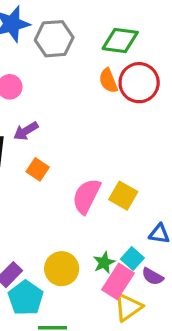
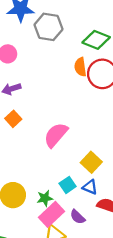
pink semicircle: (86, 196) -> (56, 135), moved
yellow square: (123, 196) -> (91, 162), moved
cyan square: (132, 258) -> (68, 185), moved

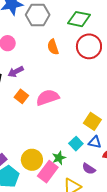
orange semicircle: (80, 67) -> (53, 47), moved
pink semicircle: (56, 135) -> (48, 97), moved, turned 40
pink rectangle: (52, 214) -> (48, 172), moved

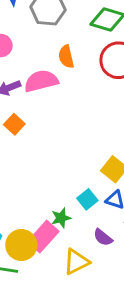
pink semicircle: (48, 97) -> (41, 81), moved
yellow circle: (32, 160) -> (21, 245), moved

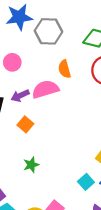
green star: (61, 218) -> (31, 165), moved

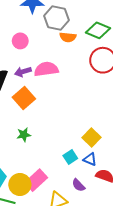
orange semicircle: (64, 69) -> (68, 37), moved, turned -77
orange square: (25, 124) -> (24, 98), size x1.5

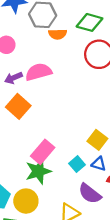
green star: (24, 135) -> (38, 171), moved, size x1.6
pink rectangle: (36, 180) -> (43, 152), moved
purple semicircle: (79, 185) -> (90, 194), size x1.5

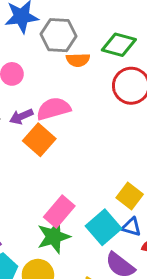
orange square: (18, 106) -> (39, 140), moved
cyan square: (77, 164) -> (104, 227), size x1.6

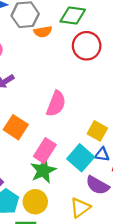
pink semicircle: (54, 109) -> (56, 104), moved, turned 135
orange square: (39, 140) -> (16, 127), moved

